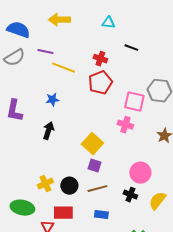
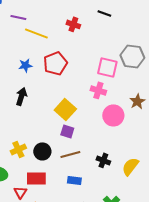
red pentagon: (100, 83) -> (55, 63), moved
pink circle: (140, 173) -> (113, 115), moved

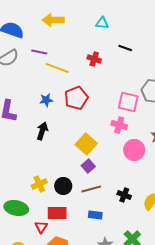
purple square: (67, 131) -> (88, 166), turned 32

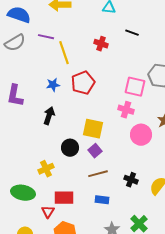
yellow line: (57, 68) -> (64, 53), turned 50
yellow square: (86, 144) -> (93, 129), turned -30
black circle: (63, 186) -> (70, 148), moved

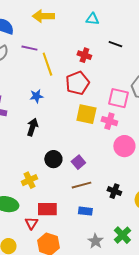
red pentagon: (83, 83) -> (77, 83), moved
yellow square: (93, 129) -> (86, 114), moved

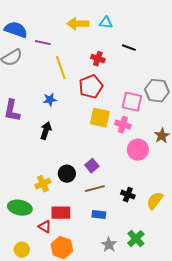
yellow arrow: (43, 16) -> (78, 24), moved
purple line: (29, 48) -> (43, 43), moved
black circle: (53, 159) -> (67, 174), moved
red triangle: (31, 223) -> (45, 227), turned -32

